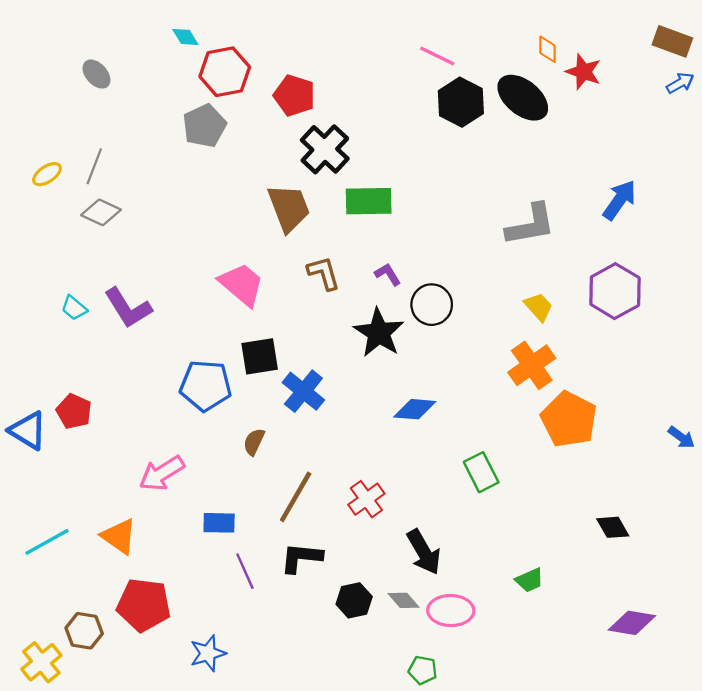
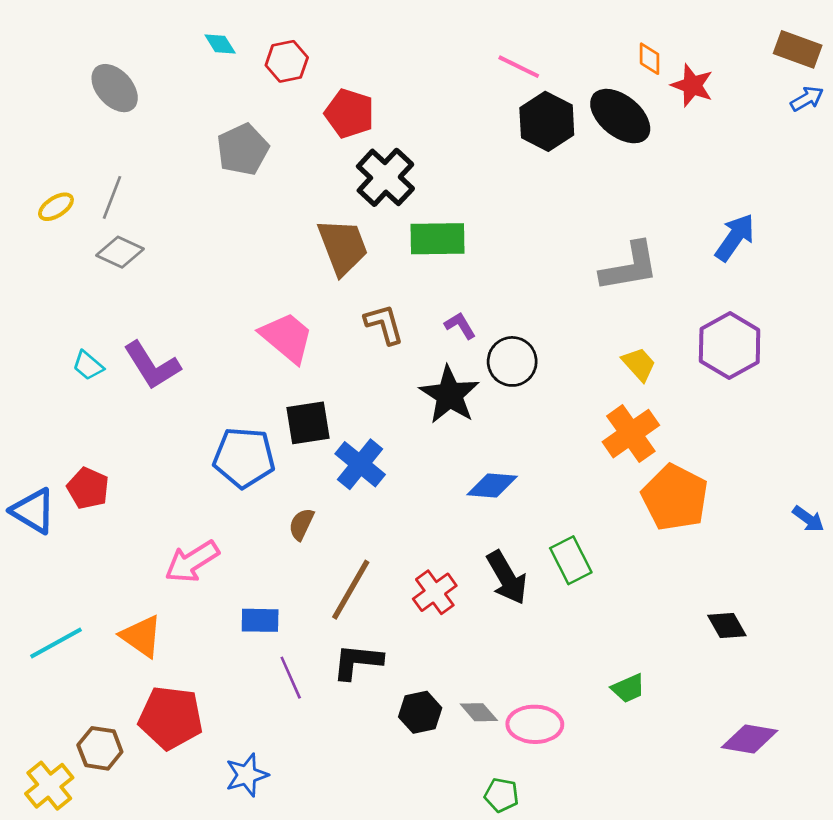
red hexagon: (225, 72) -> (287, 61), moved, size x0.7
gray ellipse: (96, 74) -> (115, 88), size x1.4
black arrow: (424, 552) -> (507, 578), moved

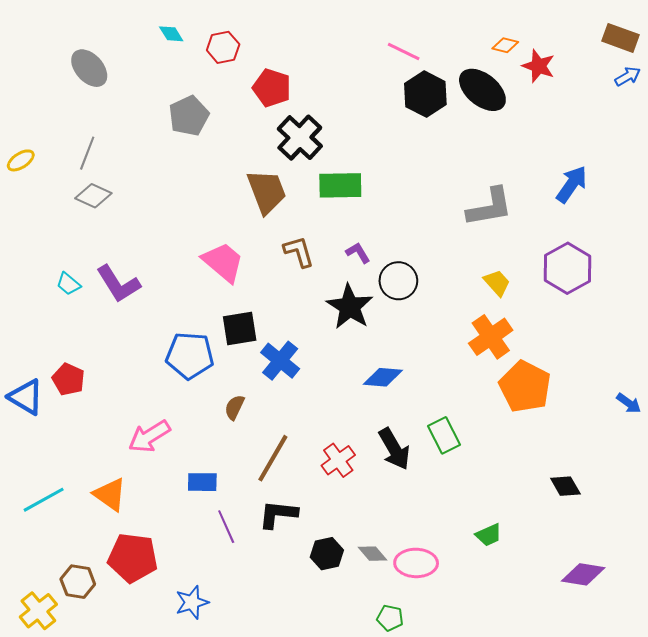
orange diamond: (650, 59) -> (505, 45), turned -75
yellow ellipse: (56, 207) -> (21, 160), moved

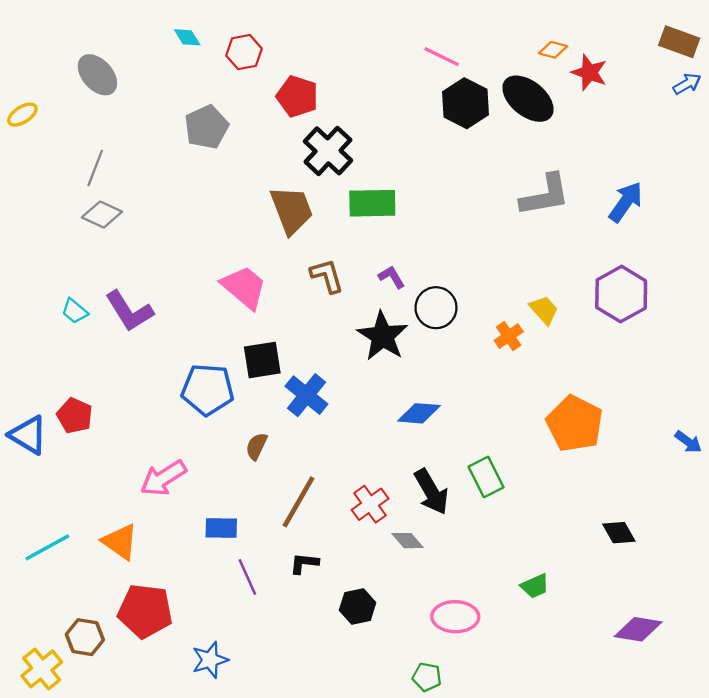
yellow ellipse: (21, 160) -> (22, 115), moved
gray L-shape: (490, 207) -> (545, 195), moved
orange cross: (491, 337) -> (509, 336), moved, size x0.6
black L-shape: (278, 514) -> (304, 563), size x0.7
gray diamond: (372, 554) -> (408, 541), moved

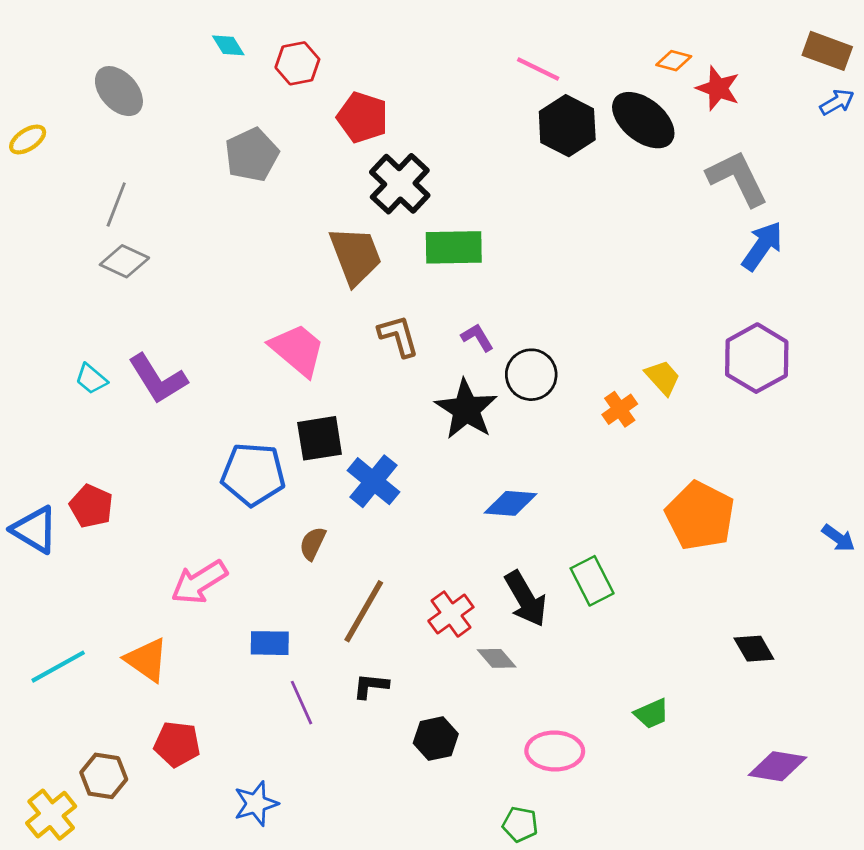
gray L-shape: (545, 195) -> (737, 178), moved, turned -106
red pentagon: (145, 611) -> (177, 744), size x0.7

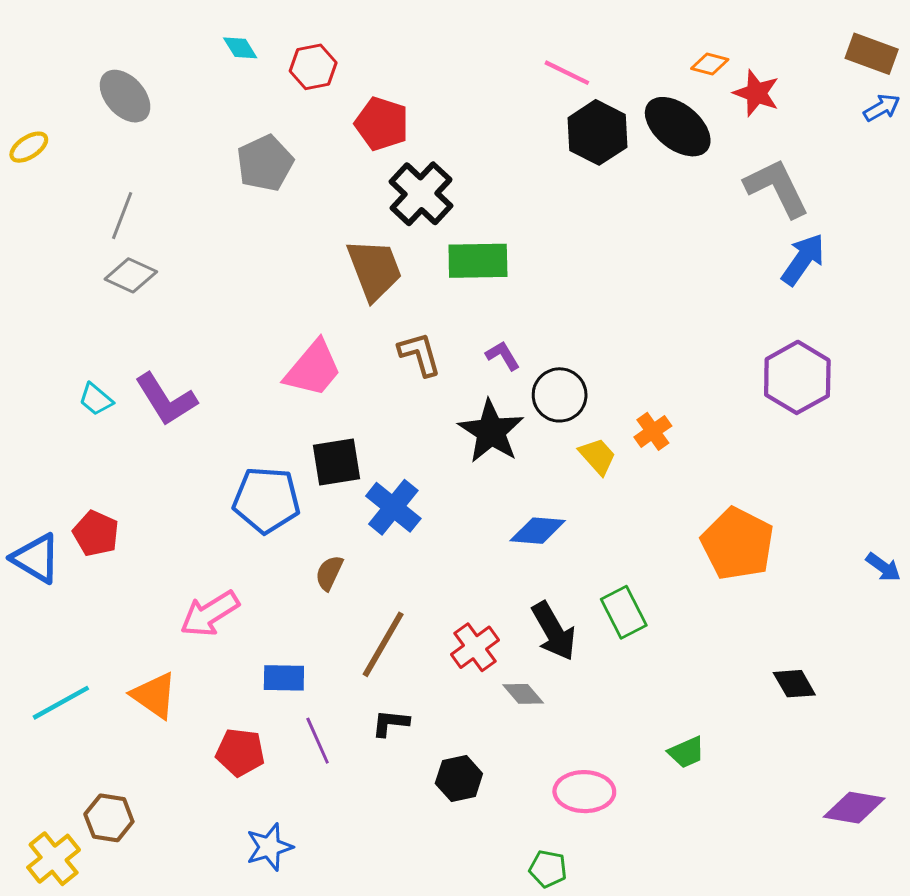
pink trapezoid: (297, 350) -> (313, 369), turned 90
yellow trapezoid: (663, 377) -> (597, 456), moved
red pentagon: (177, 744) -> (240, 752), moved
purple diamond: (777, 766) -> (854, 808), moved

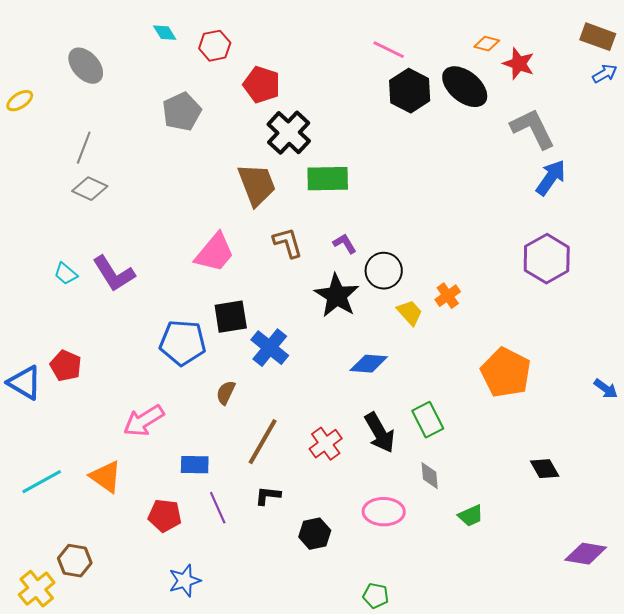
gray diamond: (523, 694) -> (430, 476), moved, turned 36
pink ellipse: (584, 792) -> (384, 512), moved

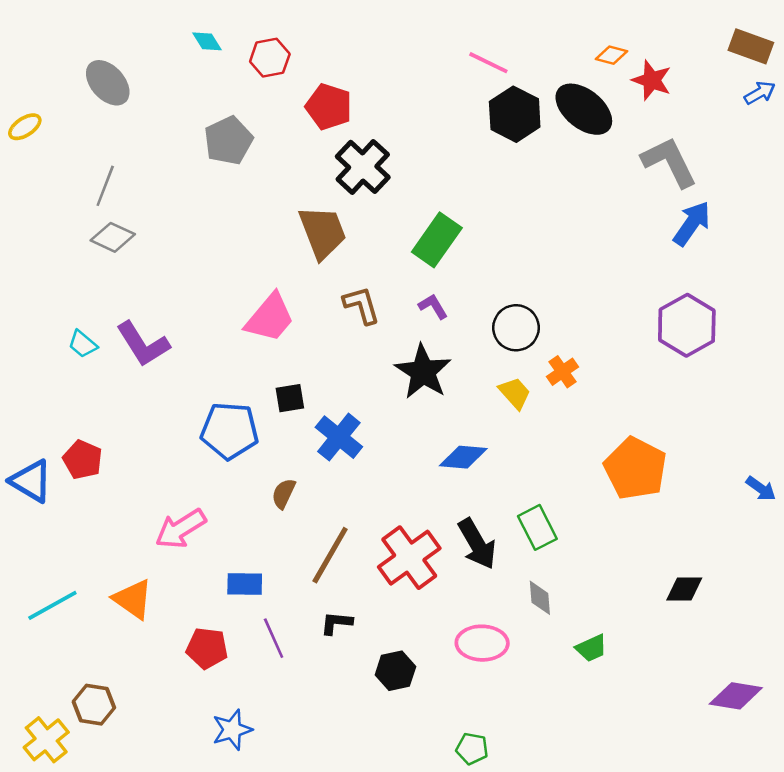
green rectangle: (328, 179) -> (437, 240), moved, turned -54
black circle: (384, 271) -> (516, 328), moved
black square: (231, 317) -> (290, 398), size x0.7
red cross: (326, 444) -> (409, 558), size x1.5
black diamond: (545, 469) -> (684, 589), turned -60

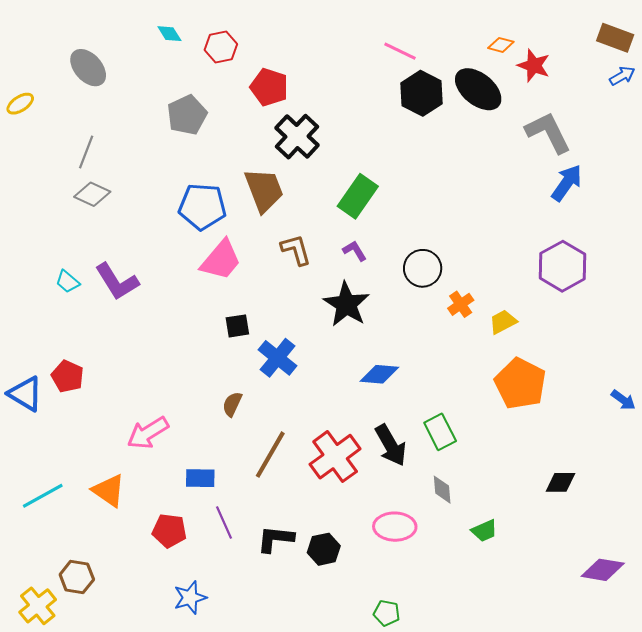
yellow trapezoid: (515, 393) -> (503, 322), moved, turned -76
blue pentagon: (230, 431) -> (202, 207), moved
black L-shape: (336, 623) -> (275, 539), moved, size x1.4

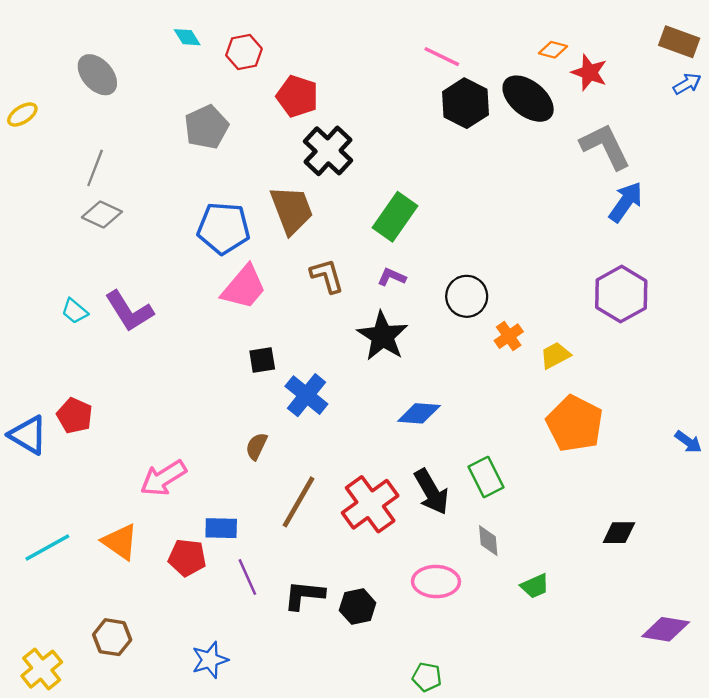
purple L-shape: (355, 251) -> (392, 277), turned -35
red pentagon: (169, 531) -> (187, 558), moved
brown hexagon: (77, 577) -> (112, 637), moved

